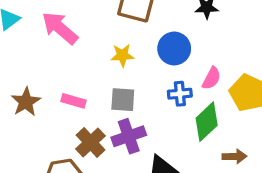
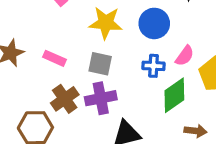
yellow star: (122, 55) -> (106, 23), size x1.5

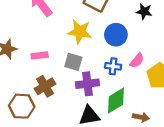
pink rectangle: (55, 58) -> (40, 55), turned -35
green diamond: (174, 95) -> (116, 101), moved
purple cross: (101, 98) -> (87, 84), moved

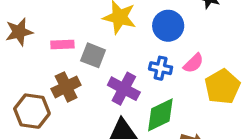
gray square: (73, 62) -> (93, 55), moved
purple cross: (87, 84) -> (124, 89), turned 30

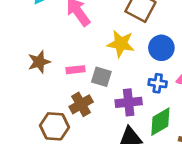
purple cross: (124, 89) -> (129, 102), turned -30

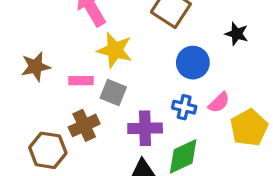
yellow star: (121, 44) -> (115, 50), moved

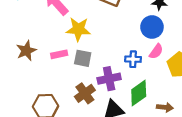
blue circle: (193, 63) -> (152, 27), moved
brown cross: (84, 125) -> (85, 93), moved

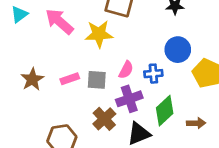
blue circle: (152, 27) -> (178, 50), moved
yellow star: (78, 29) -> (99, 34), moved
pink semicircle: (156, 51) -> (126, 70), moved

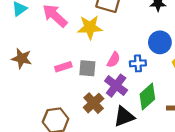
brown star: (32, 79) -> (22, 58), moved, turned -30
purple cross: (129, 99) -> (116, 86), turned -35

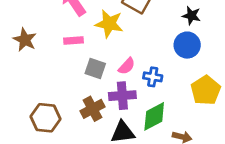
blue circle: (160, 42) -> (187, 45), moved
pink rectangle: (63, 67) -> (74, 40), moved
purple cross: (116, 86) -> (122, 96), turned 35

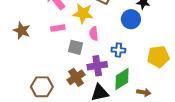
blue circle: (187, 45) -> (131, 19), moved
pink semicircle: (127, 66) -> (94, 34), moved, turned 136
yellow pentagon: (206, 90) -> (158, 57), turned 30

